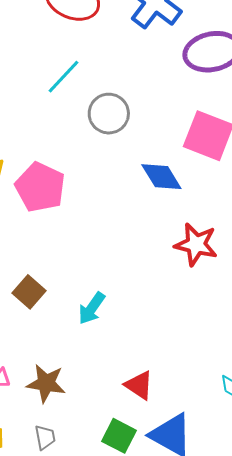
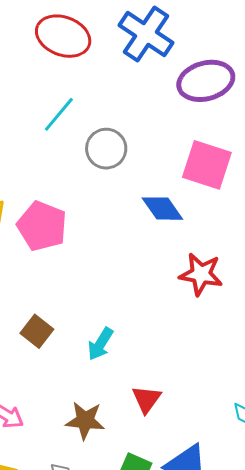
brown star: (46, 383) -> (85, 421), moved
red triangle: (139, 385) -> (146, 399), moved, turned 36

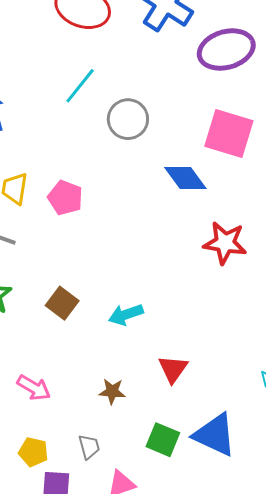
pink pentagon: (42, 226) -> (65, 198), size x0.7
cyan arrow: (100, 344) -> (126, 315), turned 40
brown star: (85, 421) -> (112, 391), size x0.7

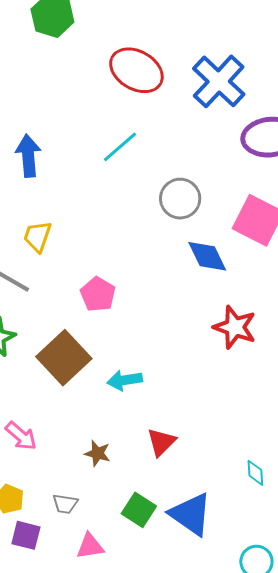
gray circle: (128, 119) -> (180, 199), moved
pink pentagon: (65, 198) -> (98, 294), moved
brown square: (62, 303) -> (64, 358), size x1.6
gray trapezoid: (89, 447) -> (65, 504), turned 104

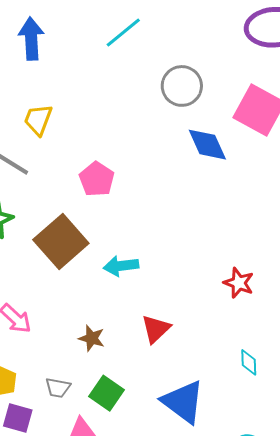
red star: (235, 327) -> (239, 283), moved, size x0.7
green square: (139, 510) -> (107, 393), moved

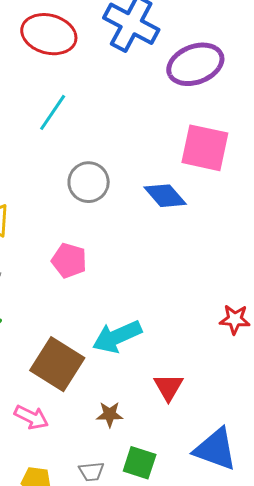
gray circle: (182, 86) -> (89, 182), moved
brown square: (61, 241) -> (57, 364), moved
cyan arrow: (121, 266) -> (117, 337), size x1.4

